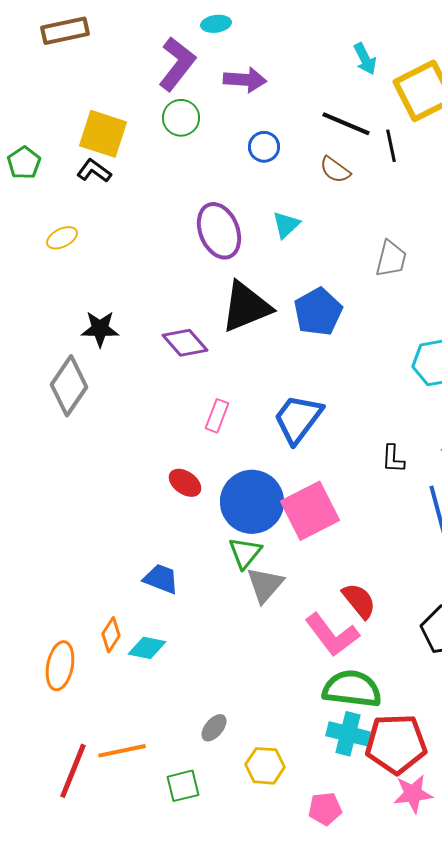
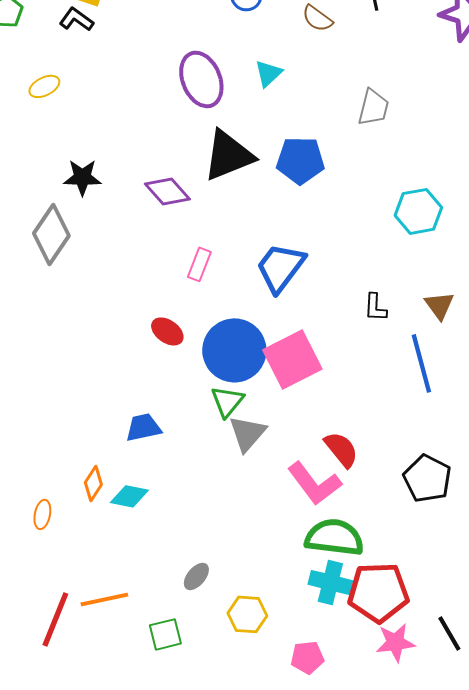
blue pentagon: (318, 312) -> (300, 160), turned 30
blue trapezoid: (161, 579) -> (143, 427), turned -33
orange ellipse: (60, 666) -> (42, 514), size x0.6

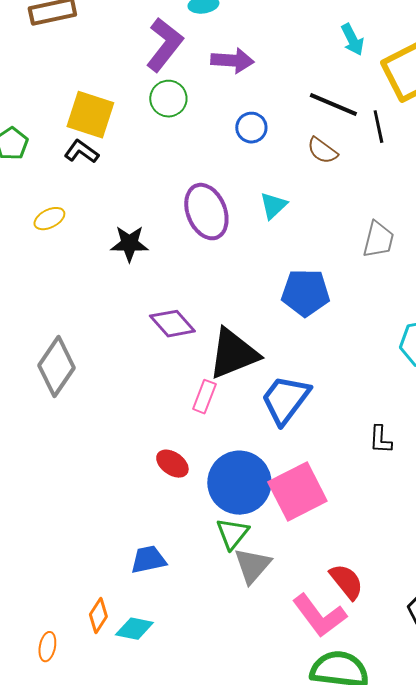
black triangle: (228, 155) -> (233, 354), moved
black star: (82, 177) -> (129, 244), moved

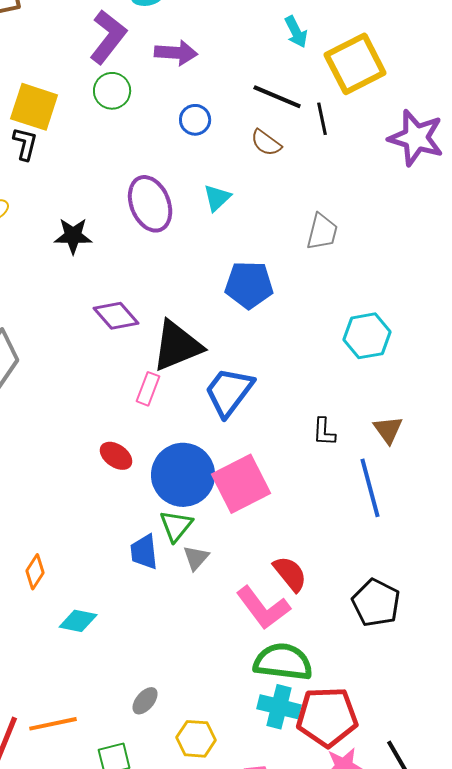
black L-shape: (81, 152) -> (25, 144), turned 68
blue trapezoid: (148, 560) -> (144, 552), moved, turned -84
gray triangle: (252, 566) -> (196, 558), size x0.7
orange diamond: (98, 616) -> (35, 572), moved

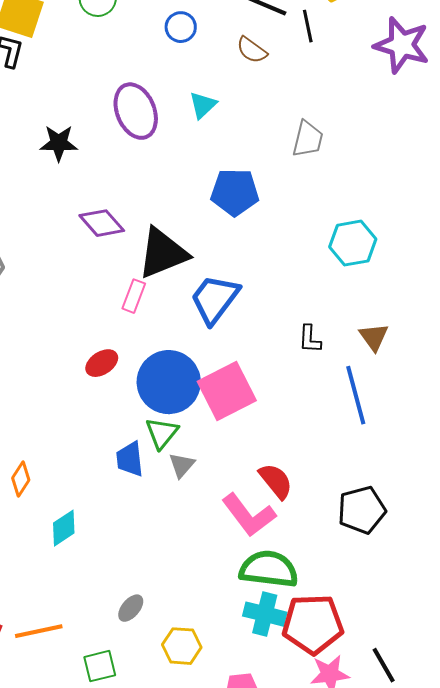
red ellipse: (116, 456) -> (102, 363), turned -68
black pentagon: (376, 603) -> (362, 510), turned 30
cyan diamond: (78, 621) -> (64, 528), turned -45

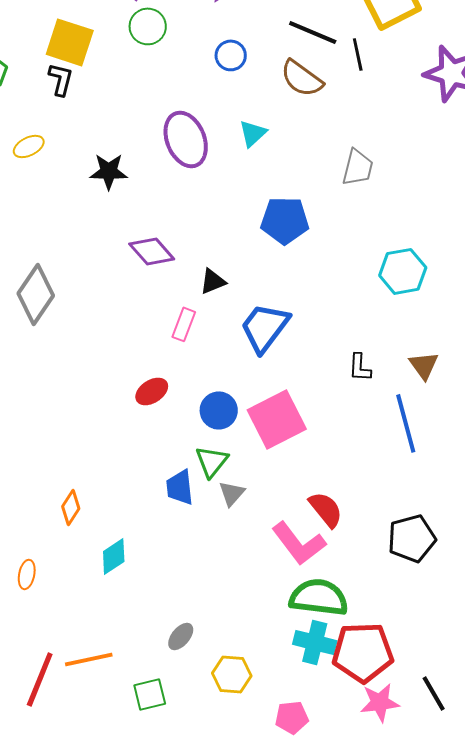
brown semicircle: (252, 50) -> (302, 78), size x1.4
black triangle: (163, 253) -> (213, 281), size x0.5
blue circle: (169, 382) -> (219, 410), size x0.6

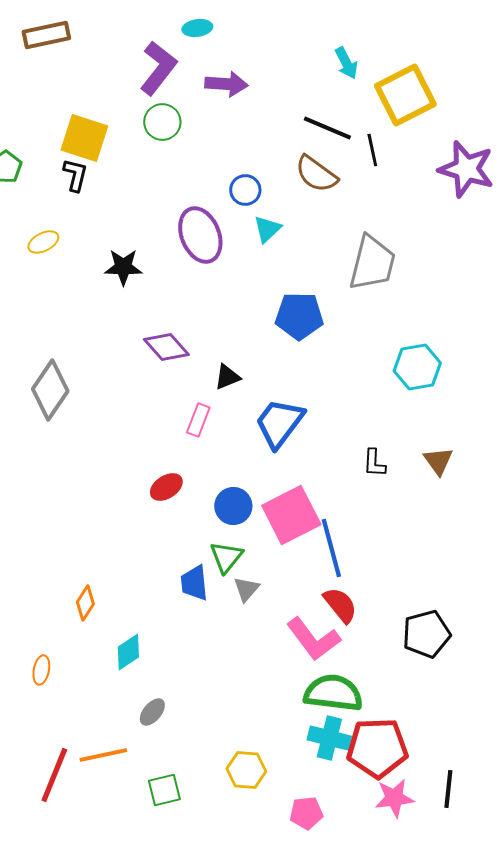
blue circle: (231, 55) -> (245, 190), moved
gray trapezoid: (358, 167) -> (372, 263), size x1.5
blue line: (406, 423) -> (331, 548), moved
gray ellipse: (181, 636) -> (152, 712), moved
black line: (434, 693) -> (448, 789), turned 36

